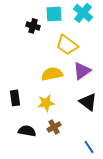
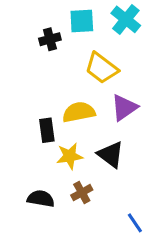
black cross: (33, 26) -> (50, 39), turned -32
black rectangle: (15, 98) -> (47, 130), moved
black triangle: (88, 102) -> (111, 155), moved

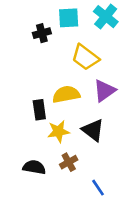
blue line: (135, 223) -> (98, 188), moved

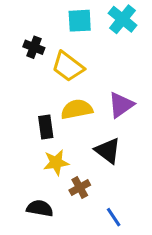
black cross: (42, 33) -> (34, 47), moved, turned 36
yellow trapezoid: (85, 57) -> (68, 66), moved
yellow star: (58, 131) -> (56, 162), moved
black semicircle: (34, 167) -> (40, 208), moved

